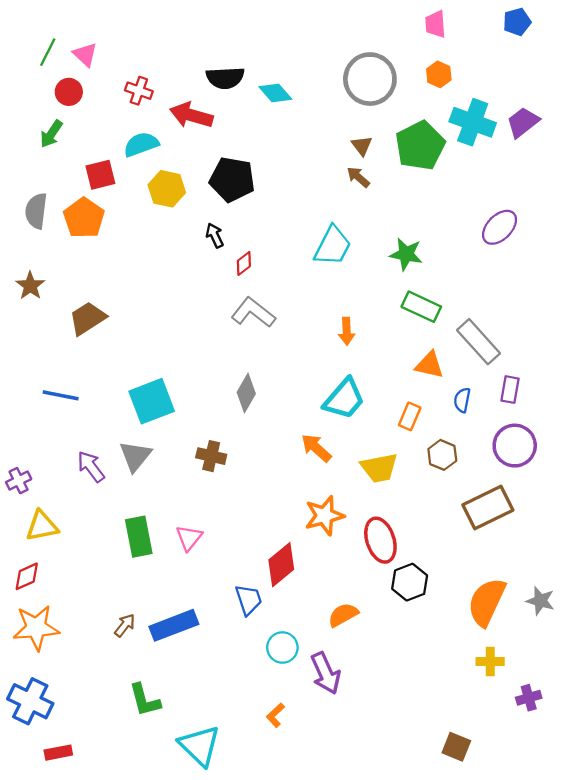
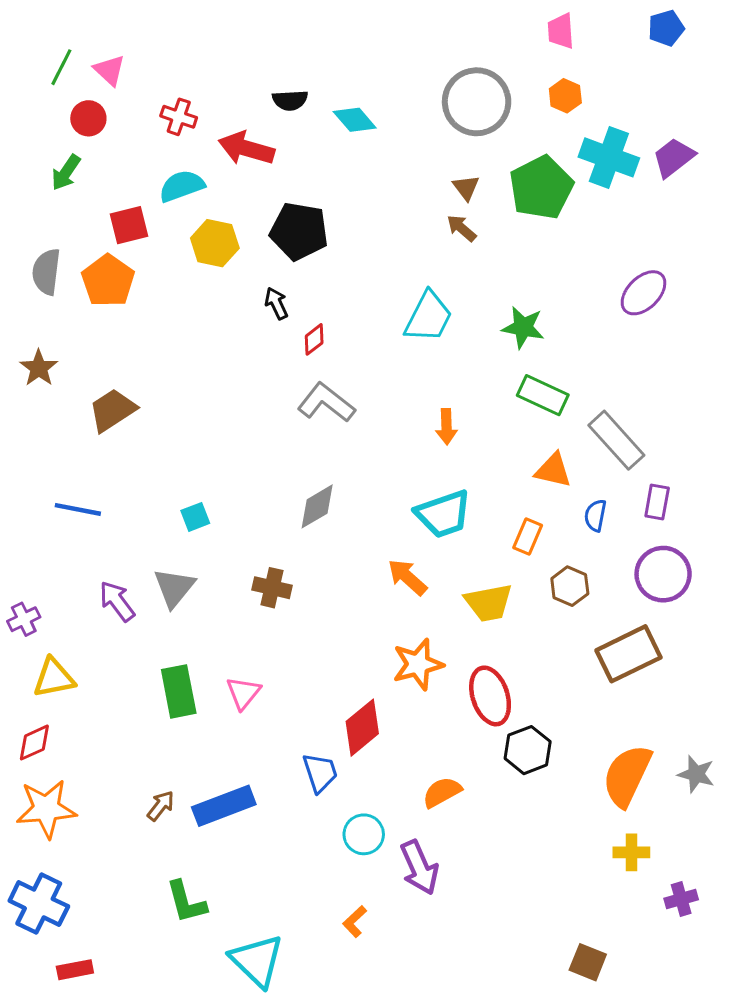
black semicircle: (225, 78) -> (290, 100), size x0.7
gray diamond: (246, 393) -> (317, 506), turned 30
cyan trapezoid: (344, 399) -> (443, 514), turned 30
cyan square: (152, 401) -> (195, 517), size x0.5

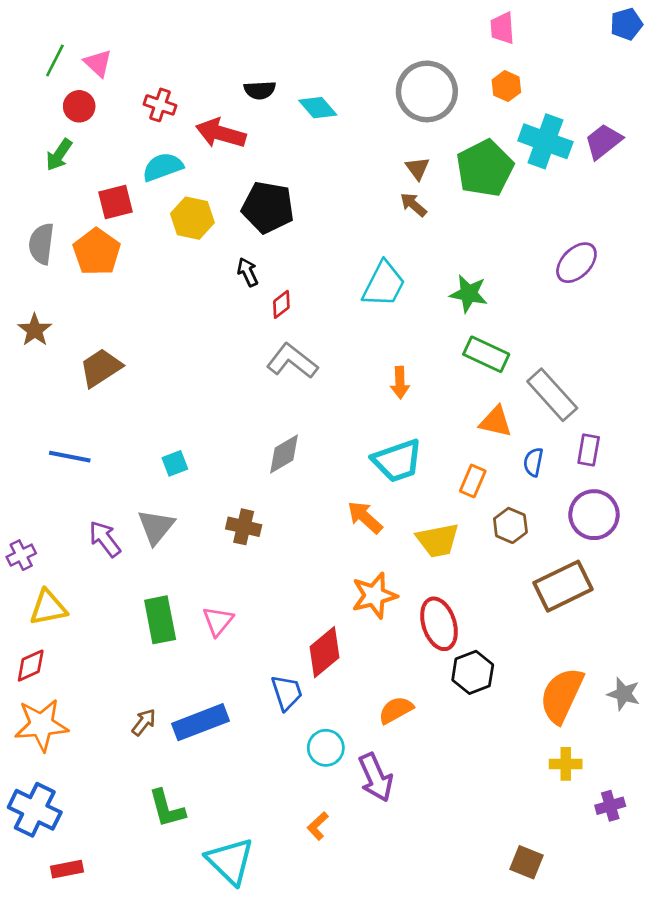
blue pentagon: (666, 28) -> (626, 24), moved

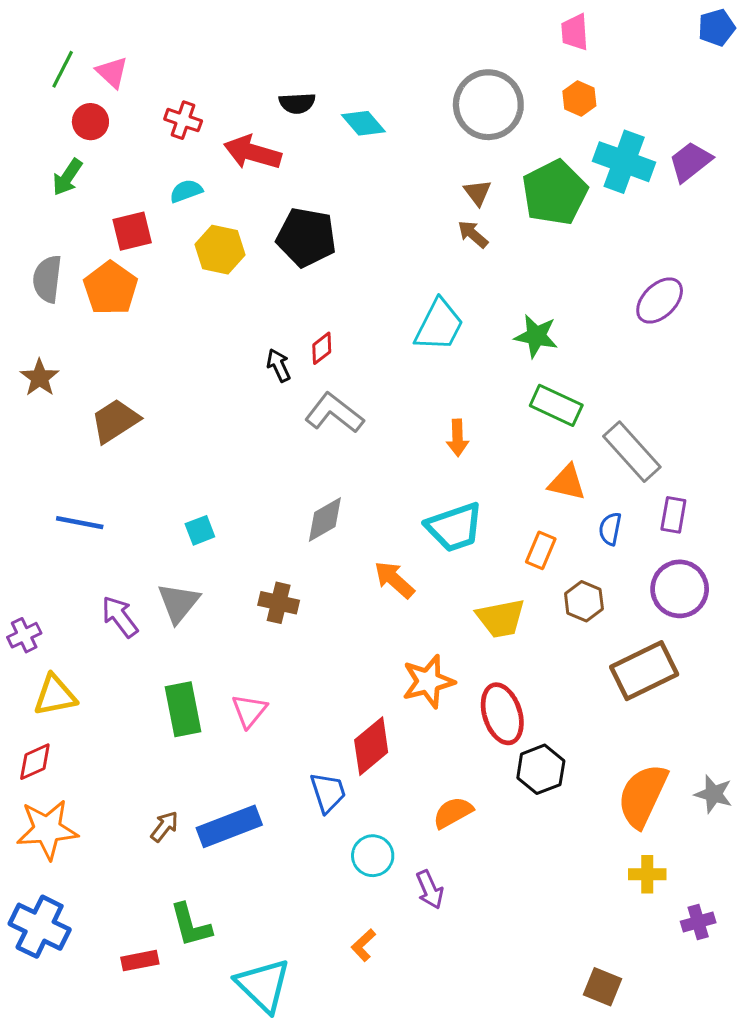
cyan semicircle: (163, 167) -> (186, 191), size x0.7
black arrow: (248, 272) -> (279, 365), moved
orange arrow: (365, 517) -> (394, 580), moved
purple arrow: (376, 777) -> (430, 890), size x0.7
red rectangle: (67, 869) -> (140, 961), moved

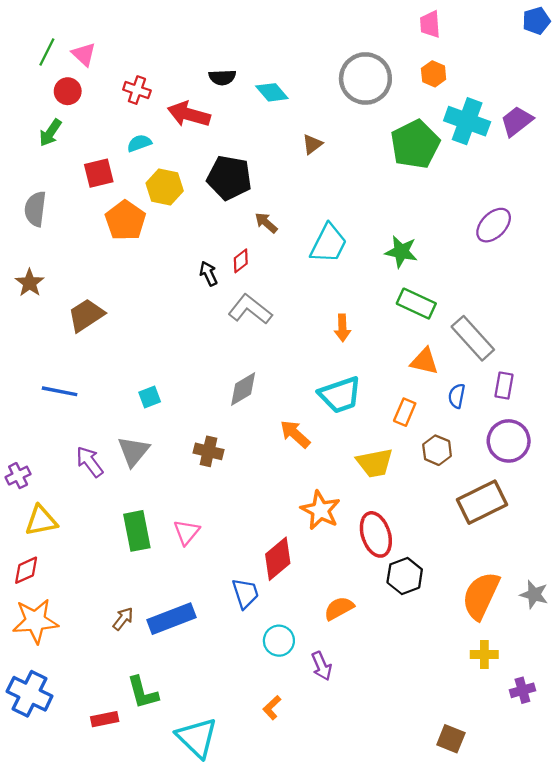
brown triangle: (478, 193) -> (312, 144), moved, turned 30
brown arrow: (473, 234) -> (266, 223), moved
orange pentagon: (111, 288) -> (125, 220), moved
orange star: (428, 681) -> (320, 510), turned -30

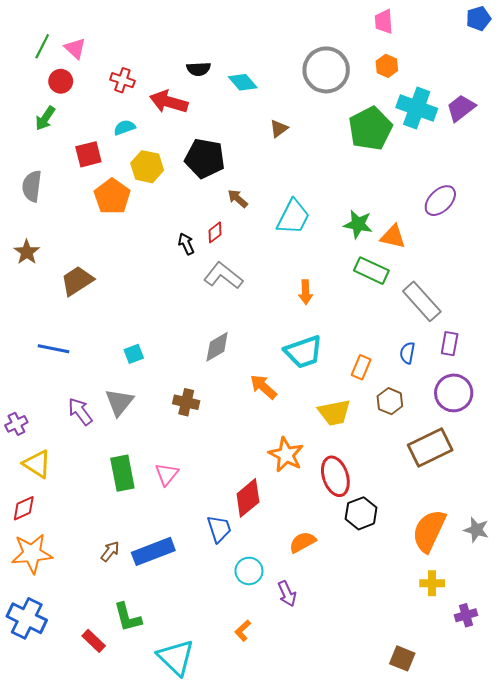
orange triangle: (424, 361) -> (393, 237), moved
yellow triangle: (41, 521) -> (37, 464), turned 44
red rectangle: (105, 719) -> (94, 641), turned 55

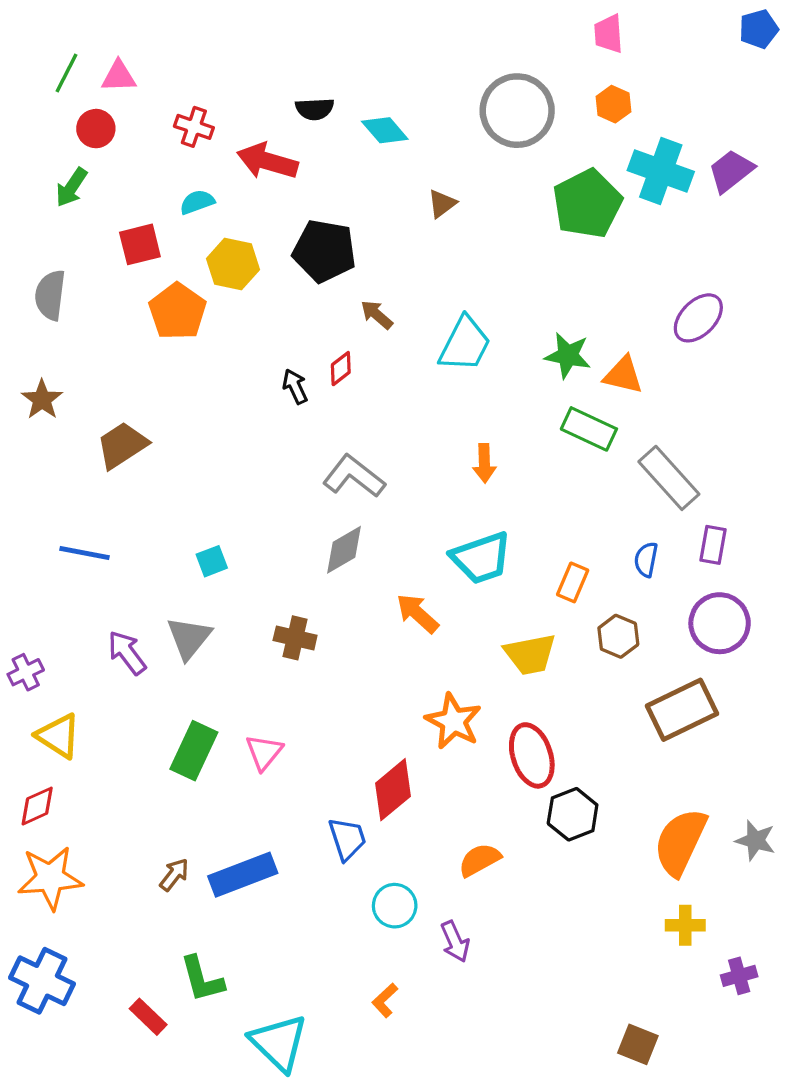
pink triangle: (75, 48) -> (119, 76), turned -45
gray L-shape: (223, 276) -> (354, 476), moved
green rectangle: (122, 473) -> (194, 751), turned 36

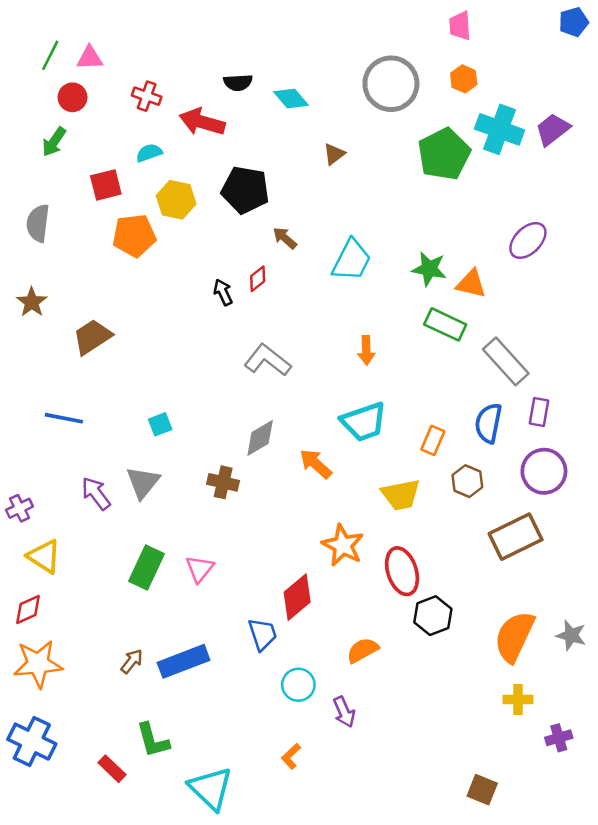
orange pentagon: (178, 311) -> (134, 236), turned 30
gray diamond: (344, 550) -> (260, 438), moved
blue semicircle: (646, 560) -> (488, 423), size x1.5

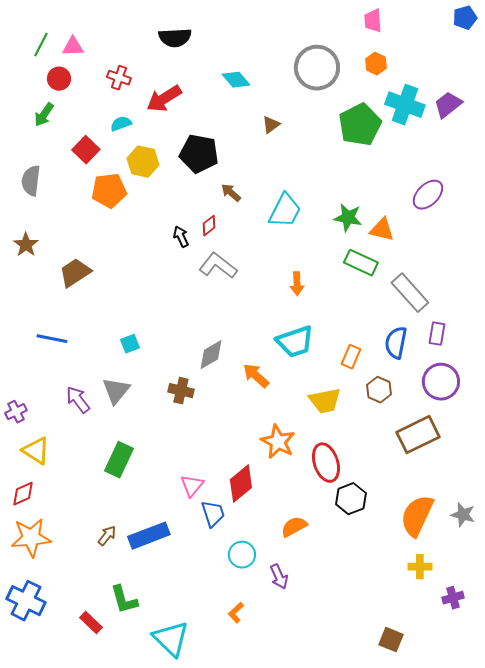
black semicircle: (238, 83) -> (175, 38), moved, size x1.4
red arrow: (202, 122) -> (164, 99), turned -48
red square: (106, 185) -> (86, 150), turned -32
gray L-shape: (268, 360) -> (218, 266), moved
pink triangle: (200, 569) -> (192, 486), moved

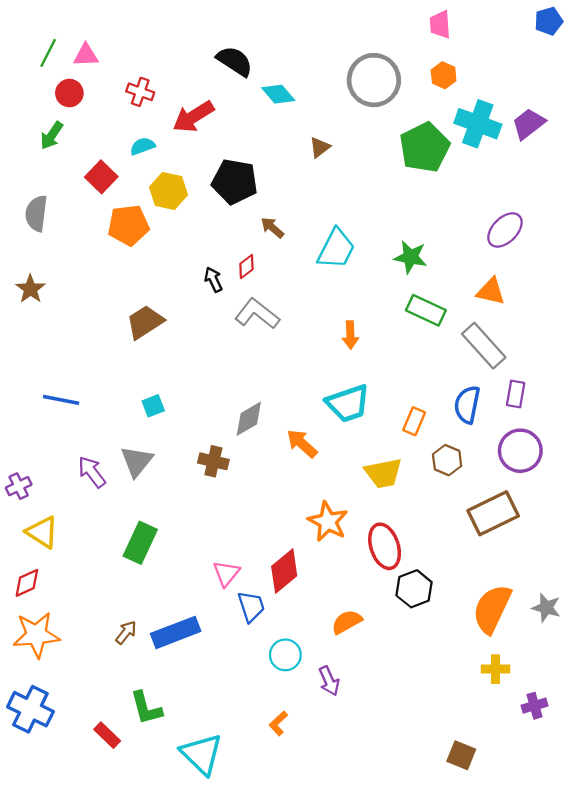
black semicircle: (175, 38) -> (235, 61), moved, turned -144
orange triangle: (382, 230) -> (491, 291), moved
brown trapezoid: (75, 273) -> (145, 322), moved

